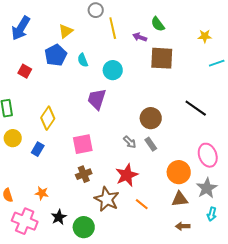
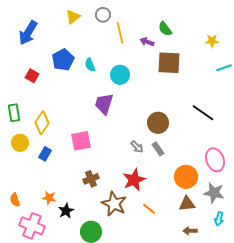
yellow triangle: (66, 31) -> (73, 17), moved
yellow diamond: (48, 118) -> (42, 123), moved
pink square: (83, 144) -> (81, 141), moved
gray star: (207, 188) -> (214, 193), turned -30
black star: (59, 217) -> (66, 211), moved

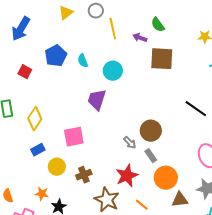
brown circle: (158, 123) -> (151, 131), moved
yellow circle: (20, 143) -> (57, 167), moved
gray rectangle: (158, 149) -> (151, 156), moved
blue rectangle: (45, 154) -> (38, 150), turned 32
orange circle: (186, 177) -> (166, 178), moved

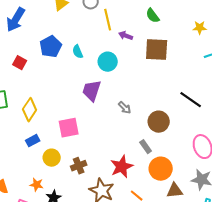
purple arrow: (140, 38) -> (126, 36), moved
brown circle: (151, 131) -> (159, 122), moved
gray arrow: (130, 143) -> (125, 108), moved

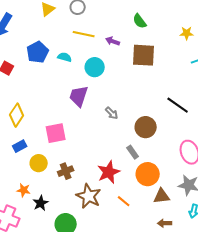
yellow line: (108, 20) -> (84, 34), moved, turned -65
cyan semicircle: (78, 52) -> (65, 57), turned 128

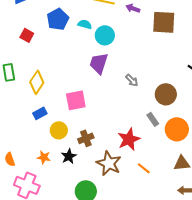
cyan circle: (95, 67) -> (105, 35), moved
orange circle: (148, 174) -> (177, 129), moved
black star: (41, 203) -> (69, 156), moved

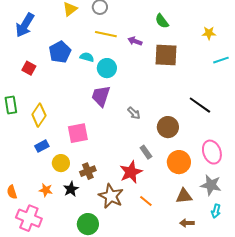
gray rectangle: (153, 119) -> (146, 152), moved

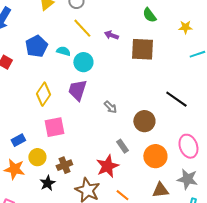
green semicircle: (162, 21) -> (149, 15), moved
yellow line: (106, 34) -> (82, 28), turned 35
yellow diamond: (39, 115) -> (43, 94), moved
orange star: (46, 190) -> (14, 169), moved, size x1.5

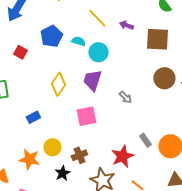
brown circle: (144, 121) -> (164, 78), moved
pink square: (54, 127) -> (86, 116), moved
blue rectangle: (18, 140) -> (33, 117), moved
gray rectangle: (122, 146) -> (145, 140), moved

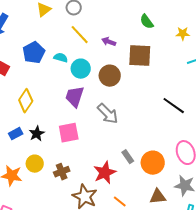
brown circle: (164, 78) -> (110, 76), moved
yellow diamond: (58, 84) -> (26, 101), moved
gray arrow: (125, 97) -> (108, 114), size x1.6
black star: (62, 173) -> (37, 134), moved

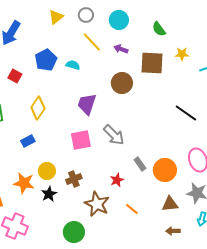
yellow star: (183, 34) -> (182, 54), moved
cyan circle: (81, 69) -> (119, 20), moved
gray arrow: (108, 114) -> (114, 135), moved
black star: (37, 134) -> (49, 194), moved
red star: (105, 173) -> (117, 180), size x0.6

